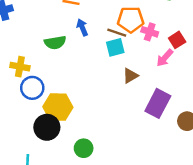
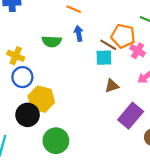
green circle: (84, 148) -> (56, 141), size x1.5

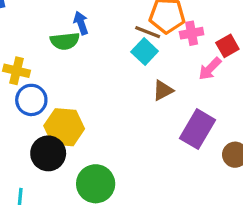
blue arrow: (79, 33) -> (81, 23), moved
pink cross: (138, 51) -> (192, 33), turned -32
cyan square: (104, 58) -> (145, 52), turned -35

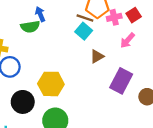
red square: (227, 46) -> (134, 15), moved
yellow hexagon: (64, 127) -> (51, 84), moved

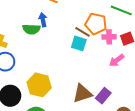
cyan square: (84, 31) -> (79, 43), turned -35
brown triangle: (97, 56) -> (82, 94), moved, size x1.5
purple rectangle: (121, 81) -> (103, 96), size x0.7

